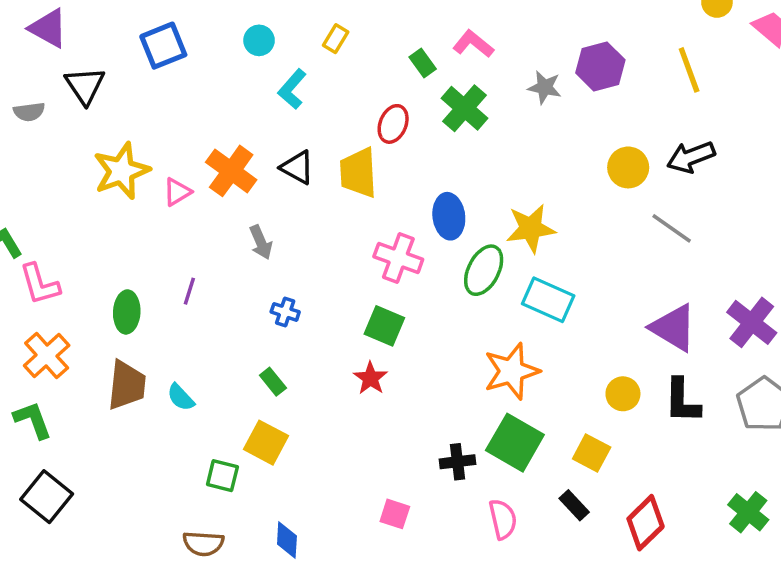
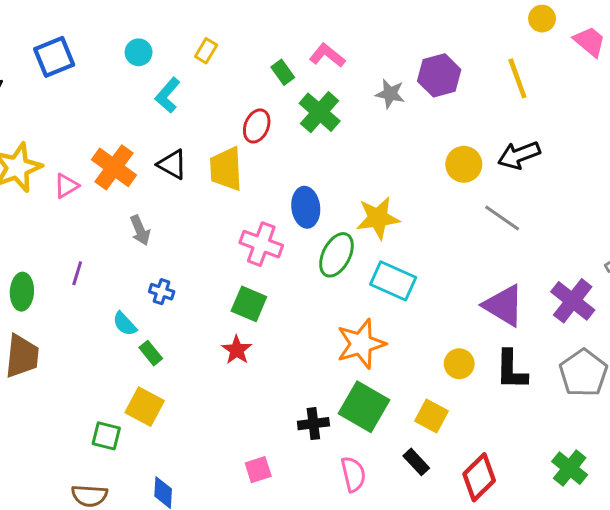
cyan semicircle: (181, 397) -> (125, 324), moved
pink square: (395, 514) -> (258, 470), turned -36

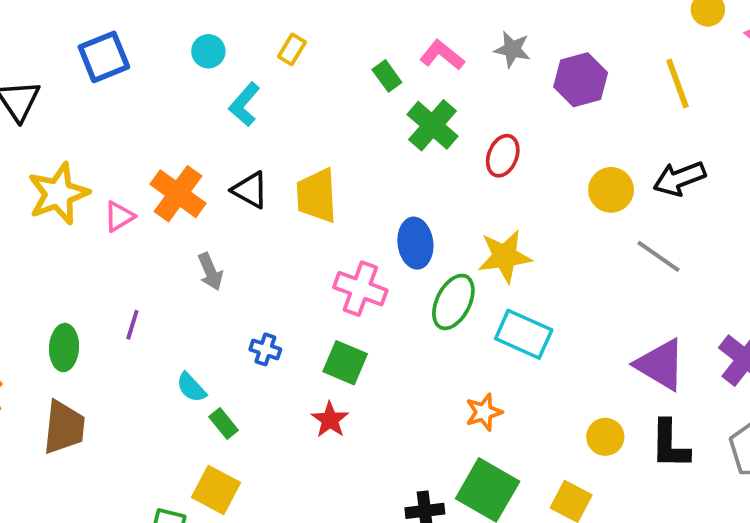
gray star: (390, 94) -> (512, 49), moved
red ellipse: (257, 126) -> (503, 156), moved
blue cross: (162, 292) -> (265, 349), moved
orange star: (361, 344) -> (484, 412), size x0.6

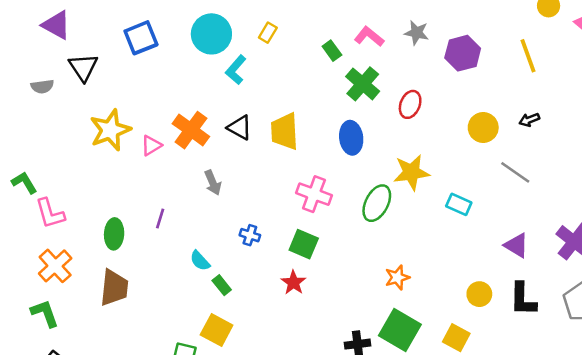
cyan circle: (208, 51) -> (211, 34), size x1.8
black arrow: (679, 179) -> (529, 120), size x0.6
blue ellipse: (415, 243) -> (351, 138), moved
cyan rectangle: (524, 334) -> (459, 204), moved, size x0.7
purple triangle: (660, 365) -> (516, 245), size x0.7

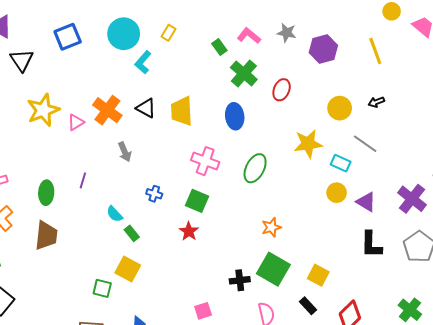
yellow star: (411, 172) -> (308, 144), moved
cyan rectangle: (459, 204) -> (341, 163), moved
yellow circle: (479, 294) -> (337, 193), moved

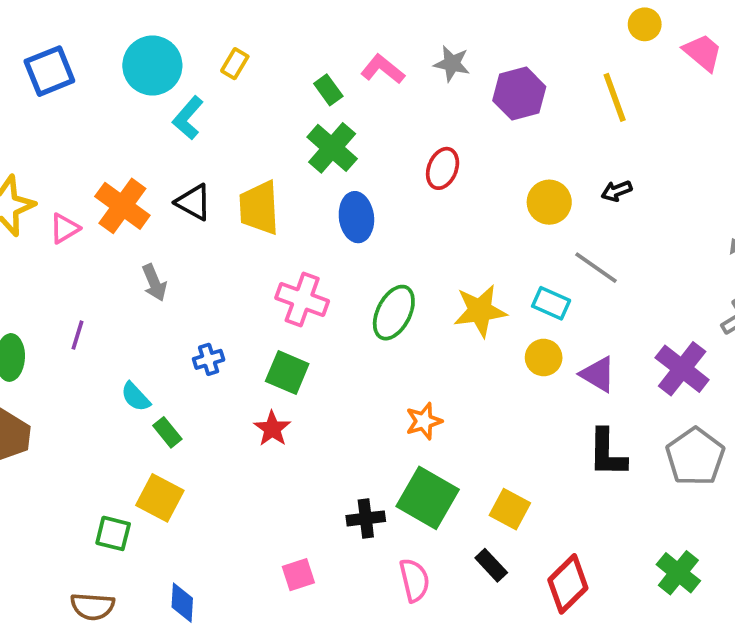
green cross: (244, 73) -> (332, 148), moved
yellow star: (308, 144) -> (480, 311), moved
blue cross: (154, 194) -> (209, 359), turned -35

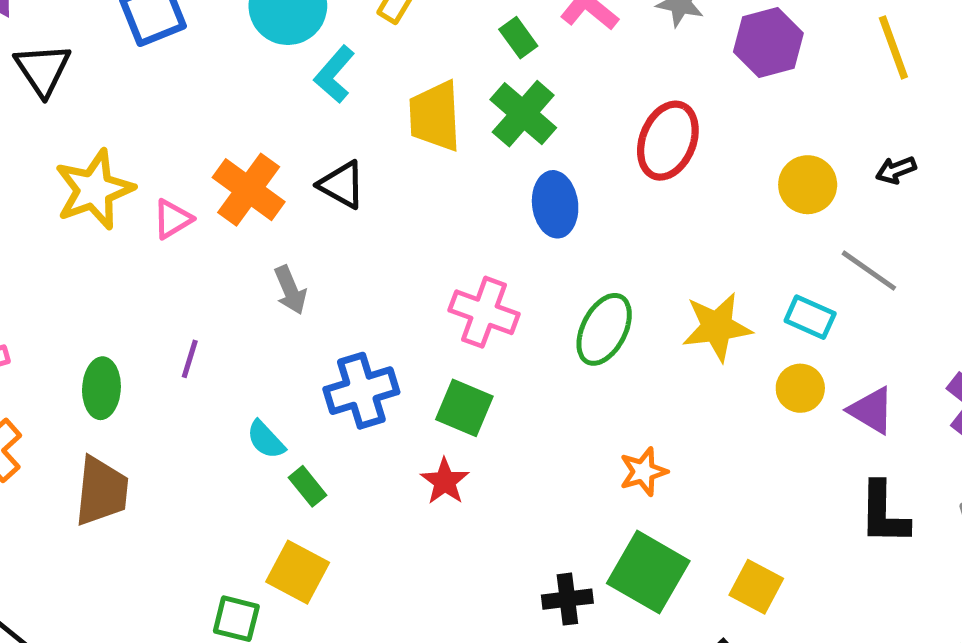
red ellipse: (443, 168) -> (668, 141), size x1.4
yellow trapezoid: (259, 208) -> (435, 116), moved
blue cross: (209, 359) -> (361, 391), size x1.8

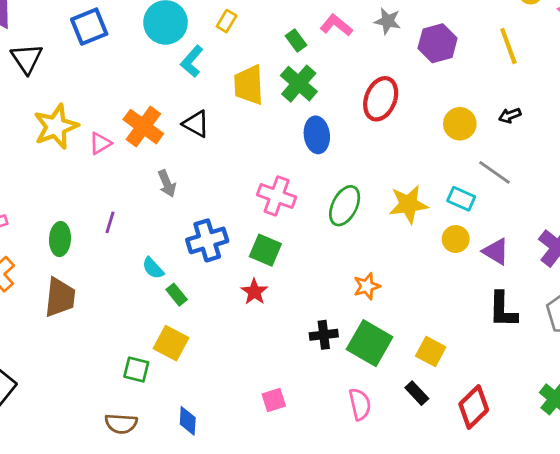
black cross: (567, 599) -> (324, 335), moved

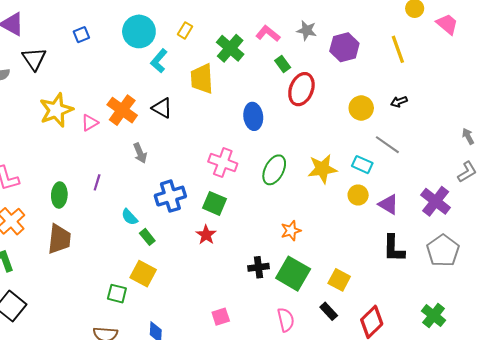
blue square: (89, 27) -> (81, 35), size x0.6
green rectangle: (296, 40) -> (283, 64), moved
green cross: (299, 84) -> (230, 48), moved

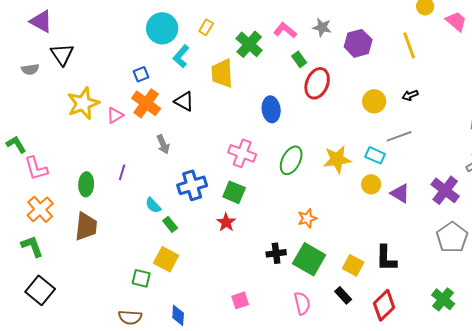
blue square: (81, 35) -> (141, 74), moved
gray line: (387, 145) -> (399, 136), turned -55
black L-shape: (394, 248) -> (386, 258), moved

